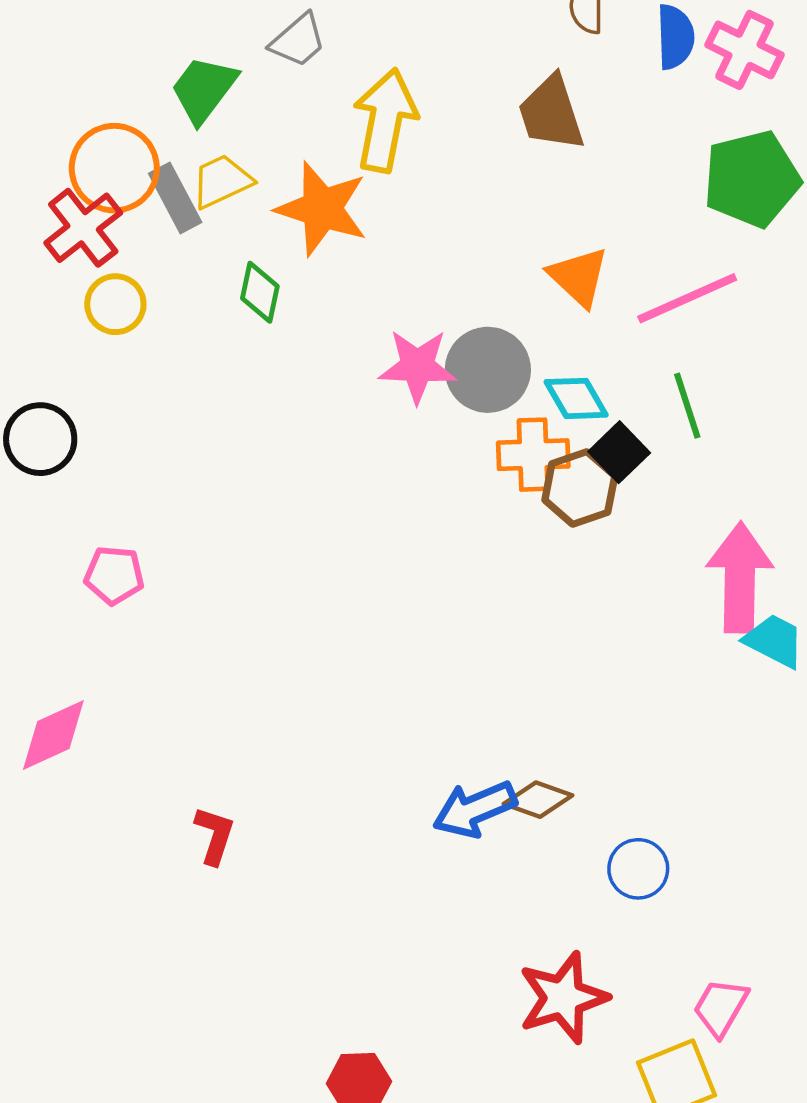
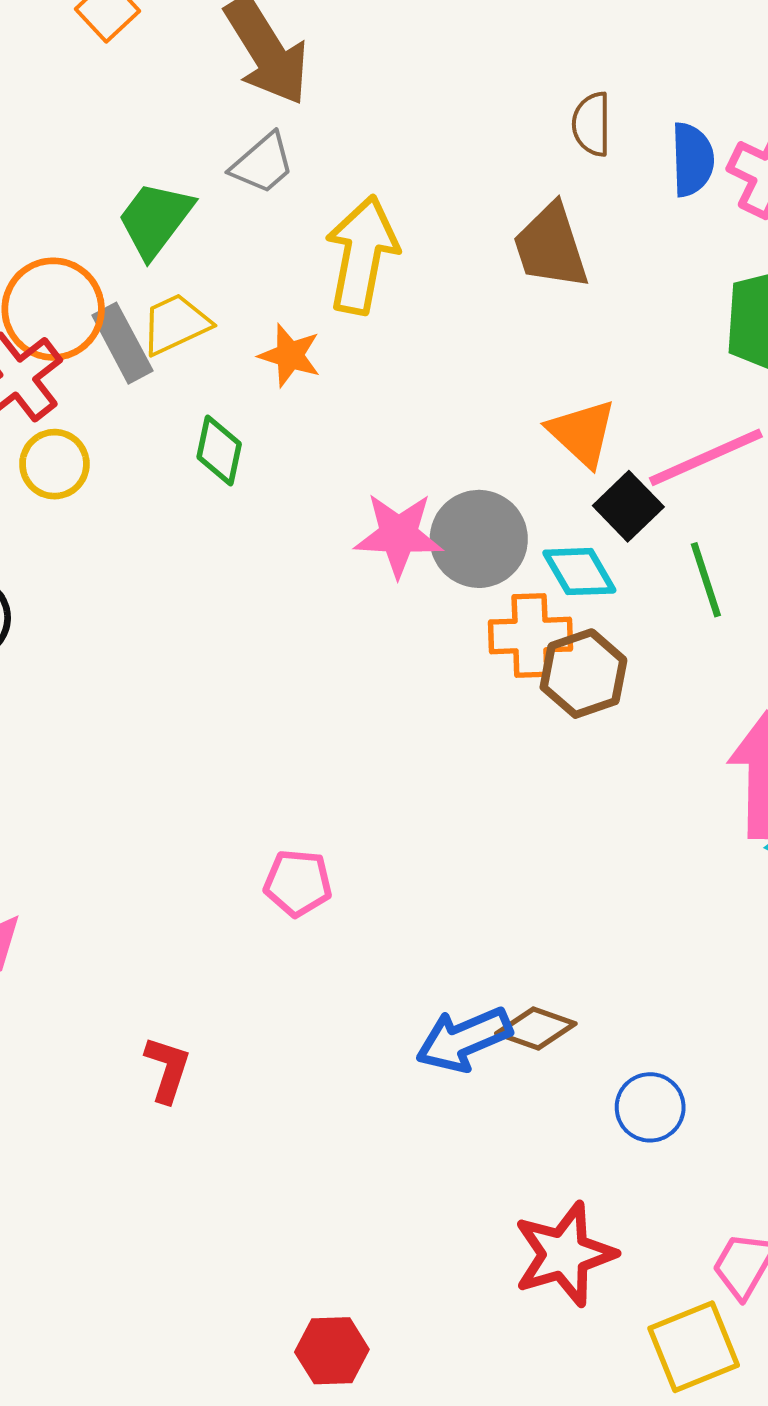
orange star: (322, 209) -> (290, 355), size x0.6
black square: (619, 452) -> (628, 506), moved
pink pentagon: (114, 575) -> (298, 883), moved

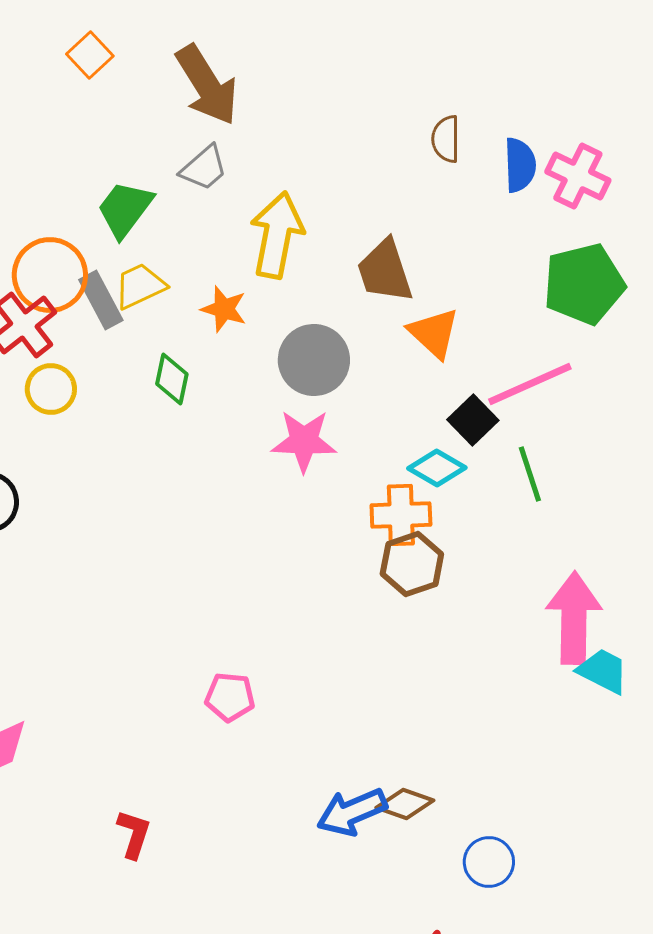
brown trapezoid: (551, 247) -> (385, 271), moved
orange triangle: (582, 433) -> (434, 333), moved
gray circle: (479, 539) -> (314, 360), moved
cyan diamond: (579, 572) -> (437, 468), turned -30
brown hexagon: (583, 674) -> (412, 564), moved

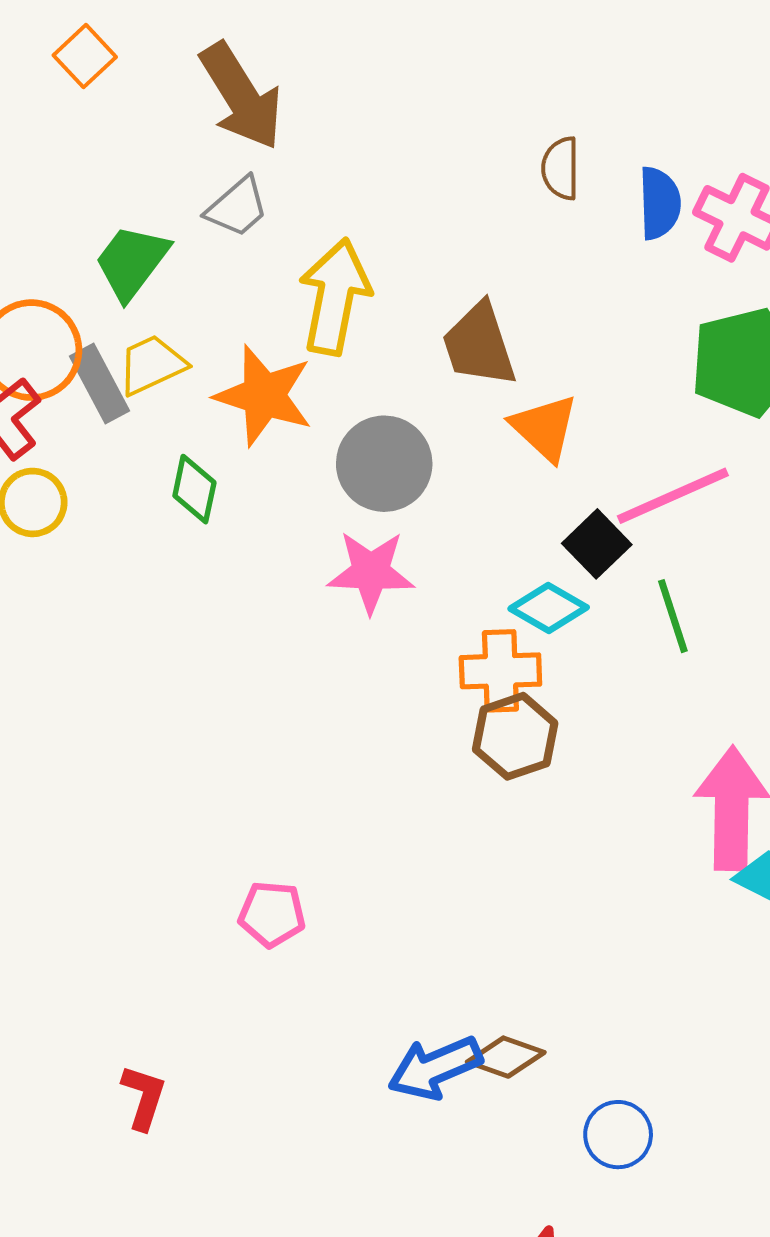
orange star: (224, 309) -> (264, 396), size x1.6

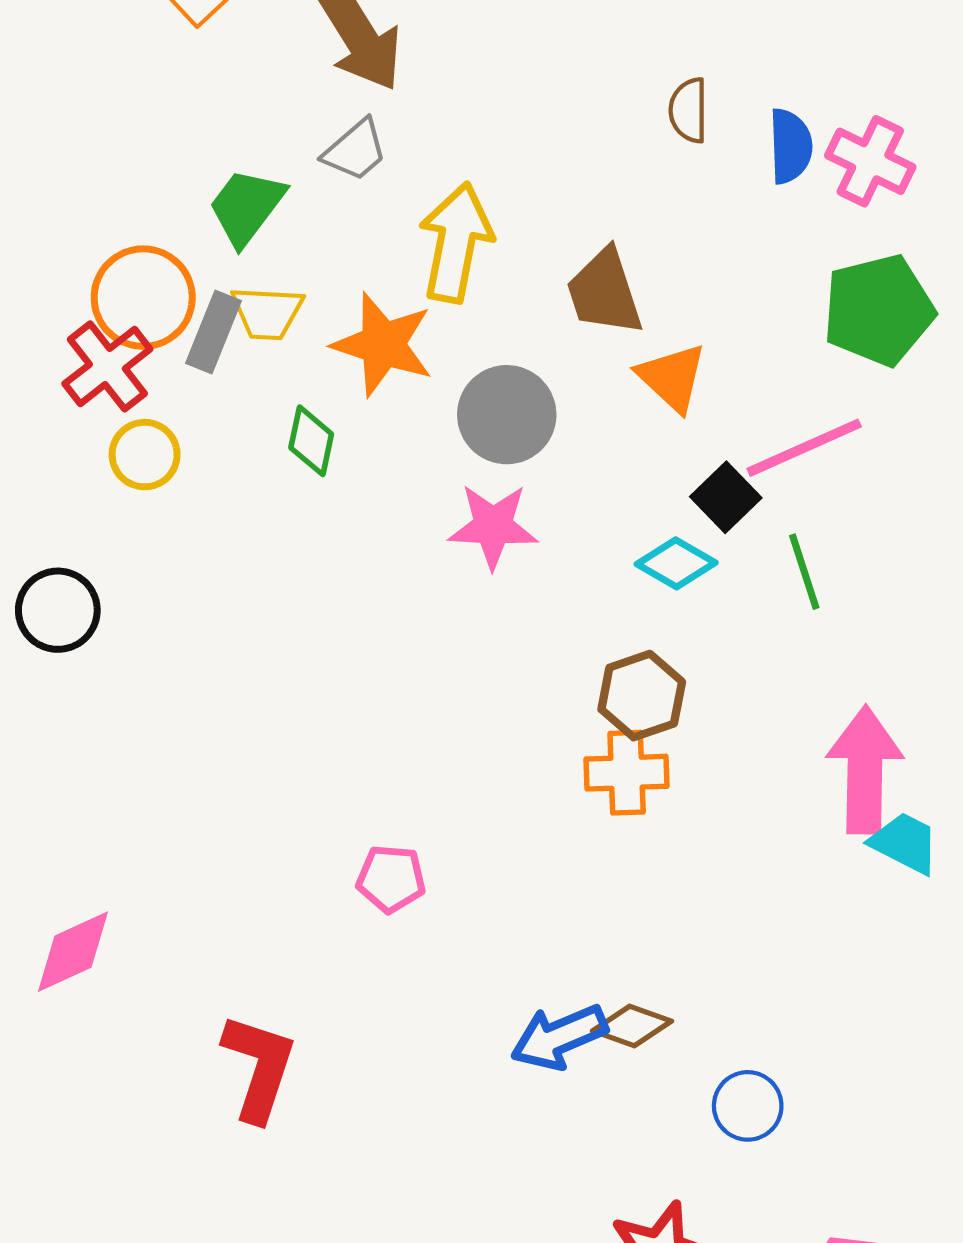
yellow trapezoid: (152, 365) -> (267, 313), turned -152
gray rectangle: (100, 384) -> (213, 332), turned 50
orange cross: (500, 671) -> (627, 773), moved
red L-shape: (144, 1097) -> (259, 1067), size x1.6

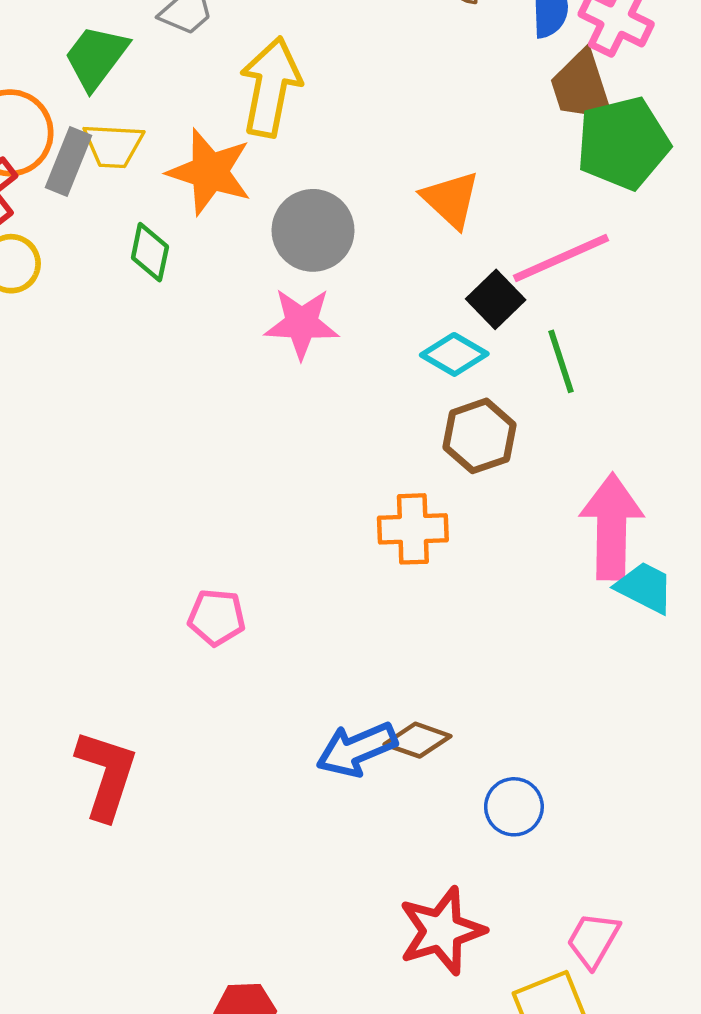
brown trapezoid: (605, 292) -> (582, 87), moved
brown hexagon: (642, 696) -> (480, 436), moved

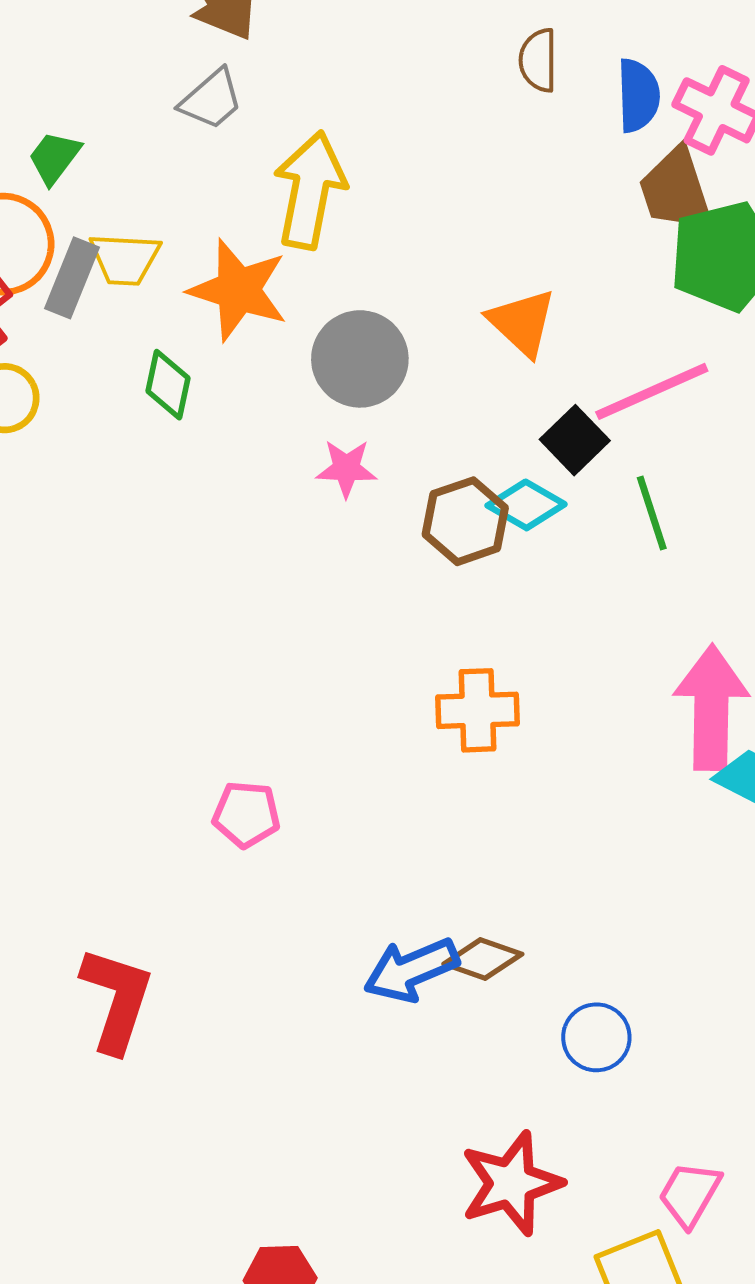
green trapezoid: (96, 57) -> (54, 158), moved, size x0.7
pink star: (302, 323) -> (346, 468), size x0.7
brown hexagon: (480, 436) -> (465, 521), moved

